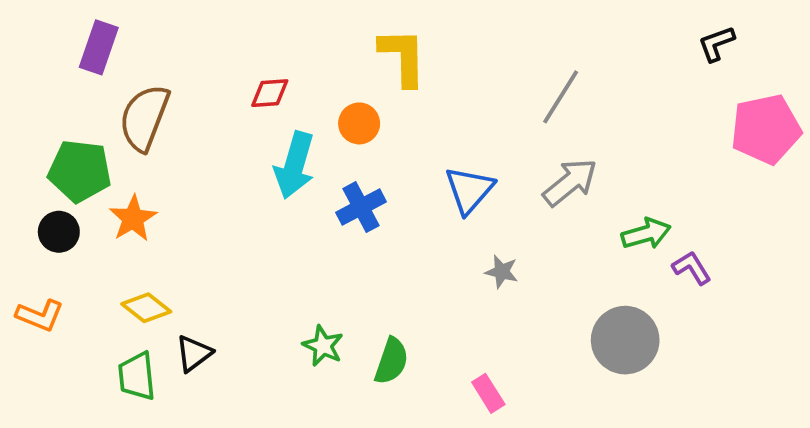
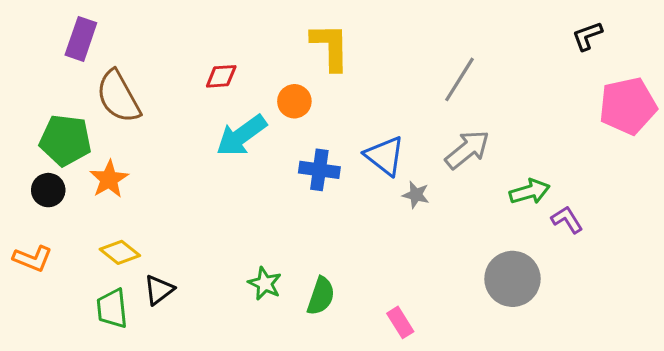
brown semicircle: (144, 118) -> (118, 97), turned -50
cyan arrow: (294, 165) -> (241, 136), turned 38
blue triangle: (469, 190) -> (385, 156), turned -33
blue cross: (361, 207) -> (319, 170), moved, turned 36
gray star: (502, 272) -> (416, 195), moved

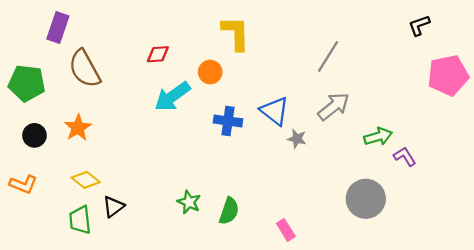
green pentagon: (65, 140) -> (27, 83), moved

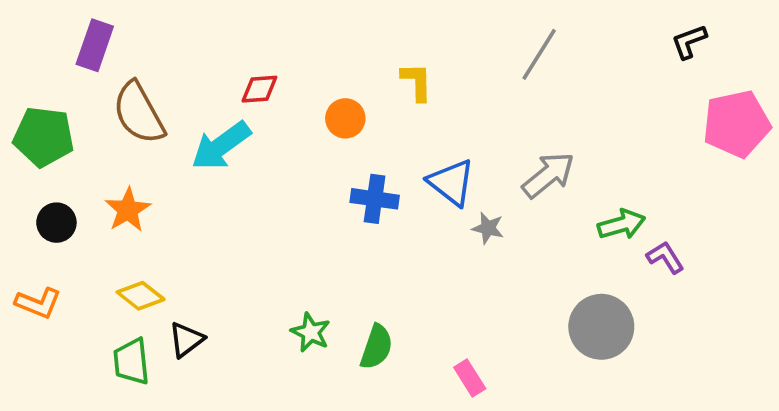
yellow L-shape: (236, 33) -> (417, 82), moved, size x0.7
gray line: (328, 56) -> (539, 54), moved
cyan arrow: (172, 96) -> (221, 146), moved

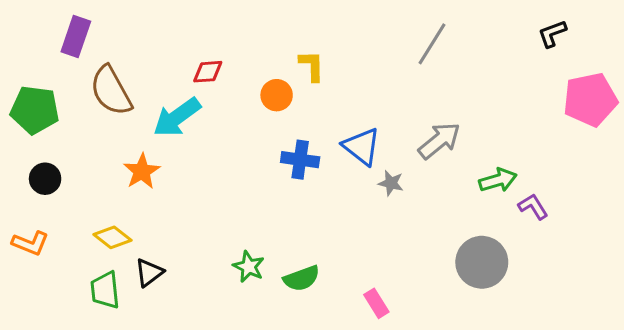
yellow L-shape: (417, 82) -> (312, 66), moved
orange star: (128, 210) -> (142, 171), moved
green semicircle: (376, 347) -> (302, 278), turned 51

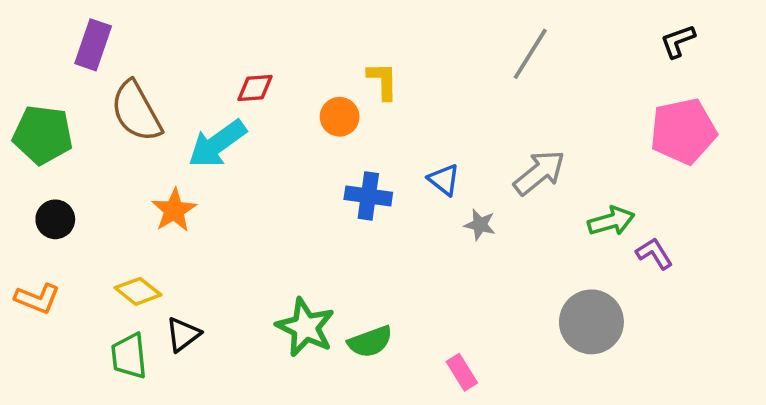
pink pentagon: (590, 100) -> (683, 131), moved
blue triangle: (362, 146) -> (444, 180), size x0.7
green star: (249, 267) -> (305, 327), size x1.5

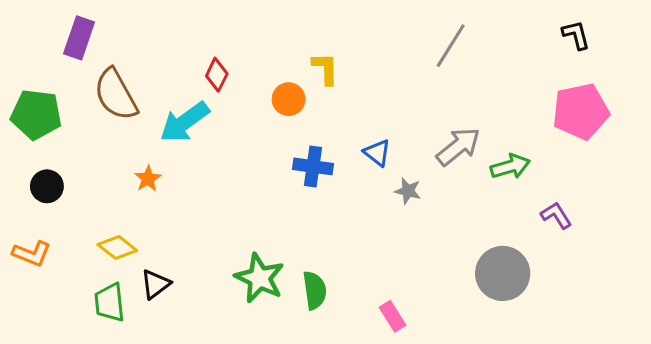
black L-shape: (678, 41) -> (576, 35), turned 96
red diamond: (255, 88) -> (217, 75), turned -60
orange star: (174, 210) -> (148, 179), size x0.7
green arrow: (611, 221) -> (510, 166), moved
green semicircle: (370, 342) -> (315, 290), turned -78

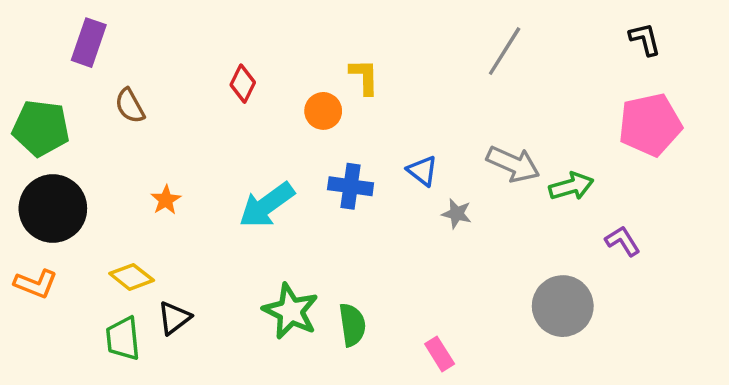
brown semicircle: (116, 95) -> (130, 106), size x0.6
cyan arrow: (185, 122) -> (267, 205), moved
gray arrow: (458, 147) -> (513, 164), turned 63
black circle: (47, 186) -> (53, 208), size x1.8

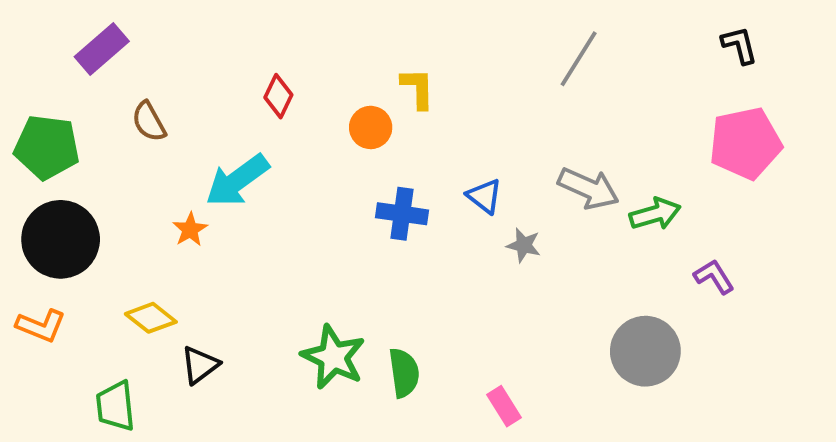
purple rectangle: (89, 43) -> (102, 49), turned 30
cyan arrow: (267, 205) -> (237, 180), moved
green trapezoid: (123, 339) -> (116, 406), moved

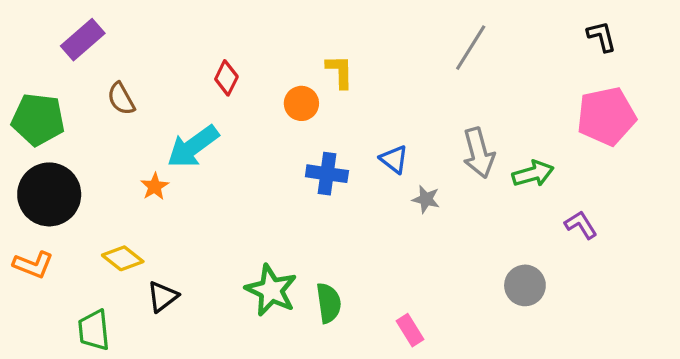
gray arrow: (588, 188) -> (479, 153), turned 51
gray circle: (645, 351) -> (525, 285), size x0.7

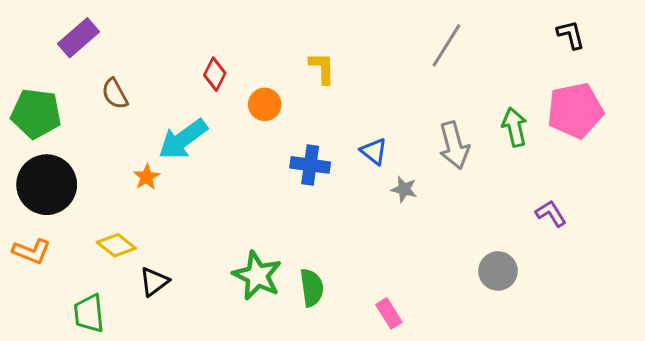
orange circle: (301, 103) -> (265, 104), moved
green arrow: (533, 174) -> (515, 127), moved, turned -87

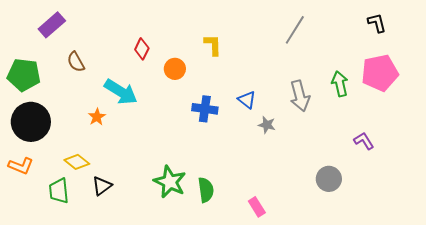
cyan arrow: (183, 139) -> (121, 92), turned -112
green trapezoid: (89, 313) -> (59, 191), moved

